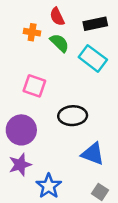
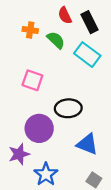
red semicircle: (57, 17) -> (65, 15), moved
black rectangle: (95, 24) -> (89, 22), turned 75
purple circle: (21, 130) -> (39, 128), moved

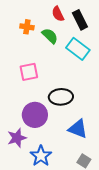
pink square: (32, 80) -> (29, 72), turned -30

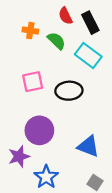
black ellipse: (61, 97) -> (69, 91), moved

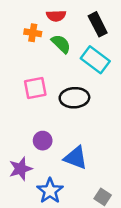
red semicircle: (66, 16) -> (56, 16), moved, turned -66
purple circle: (39, 130) -> (43, 141), size x0.6
blue triangle: (88, 146) -> (76, 158), moved

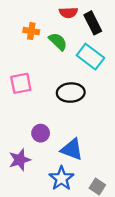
red semicircle: (56, 16) -> (68, 13), moved
pink square: (35, 88) -> (21, 83), moved
blue star: (50, 191) -> (61, 178), moved

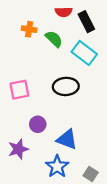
pink square: (21, 83) -> (19, 90), moved

